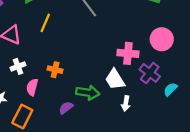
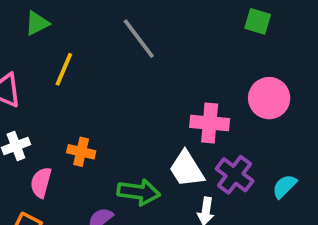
purple cross: (150, 73) -> (235, 175), moved

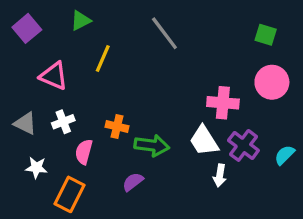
green square: (258, 21) -> (266, 35), moved
green arrow: (139, 192) -> (152, 145), moved

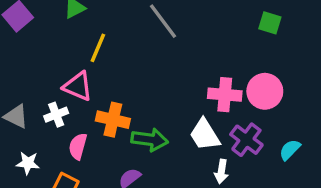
pink triangle: (54, 76) -> (78, 86), moved
pink circle: (272, 82) -> (265, 91), moved
orange cross: (117, 126) -> (113, 120), size x1.4

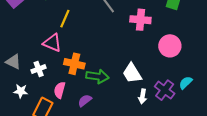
pink cross: (225, 95) -> (140, 20), moved
white cross: (56, 115) -> (39, 69), moved
purple cross: (246, 140) -> (165, 90), moved
pink semicircle: (78, 146) -> (60, 90), moved

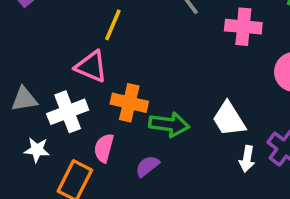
gray triangle: (13, 62) -> (24, 99), turned -35
white cross: (39, 69) -> (68, 112), size x1.5

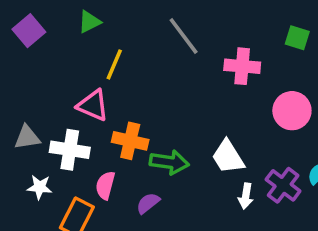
white cross: (68, 112) -> (70, 150), turned 30

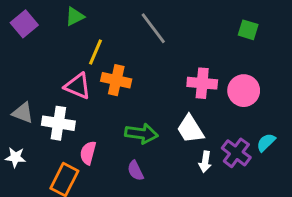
pink cross: (242, 66) -> (202, 83), moved
gray triangle: (27, 137) -> (23, 113), turned 30
orange cross: (130, 141) -> (116, 80), moved
white star: (40, 187) -> (15, 157), moved
purple semicircle: (148, 203) -> (135, 171), moved, turned -78

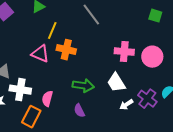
white cross: (58, 123) -> (20, 90), moved
white arrow: (205, 162) -> (126, 105), turned 48

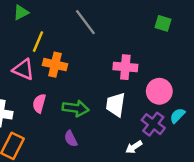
pink circle: (152, 57) -> (159, 91), moved
white trapezoid: (116, 83) -> (116, 105), turned 40
pink semicircle: (47, 99) -> (39, 103), moved
white arrow: (126, 105) -> (134, 147), moved

